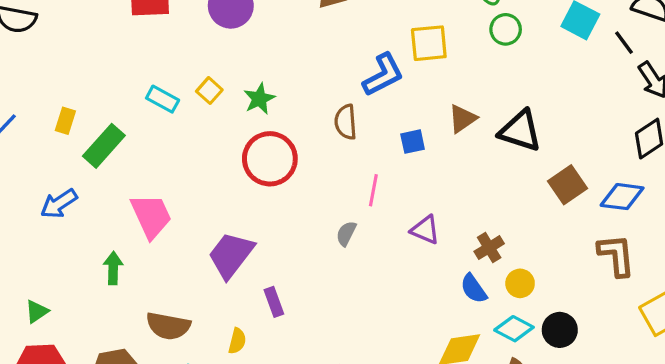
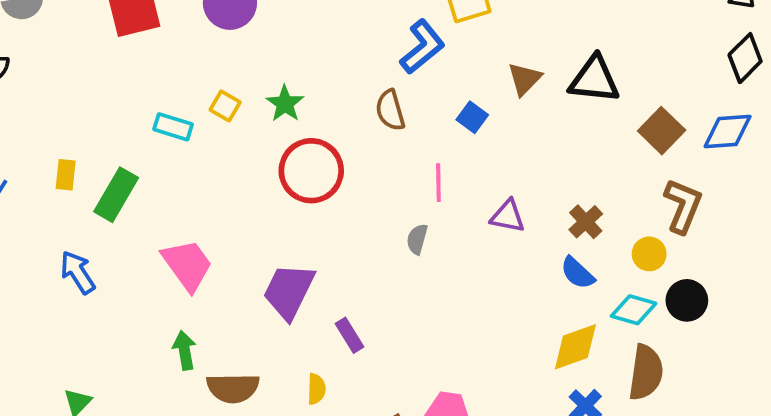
blue square: (413, 142) -> (472, 117), turned -30
blue arrow: (59, 204) -> (78, 272), turned 102
brown L-shape: (616, 255) -> (683, 206), moved, turned 39
green arrow: (113, 268) -> (185, 350), moved
yellow circle: (520, 283) -> (649, 254), moved

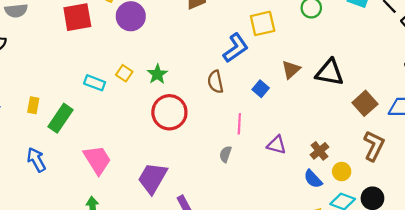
yellow circle: (649, 254) -> (342, 172), moved

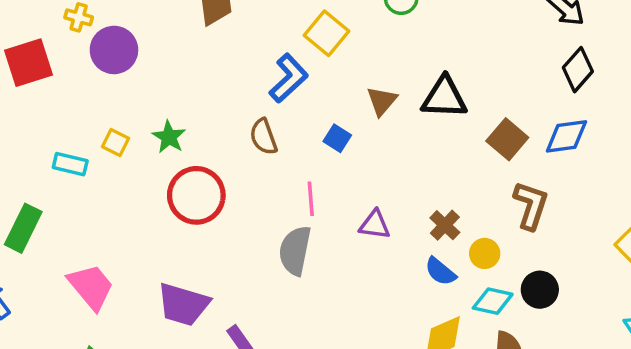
yellow square: (263, 23) -> (327, 33), turned -30
gray semicircle: (225, 154) -> (295, 251), size x1.8
purple trapezoid: (152, 178) -> (183, 304), turned -96

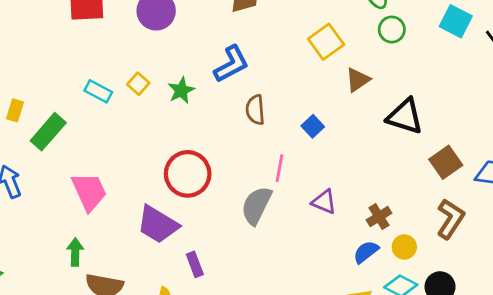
blue L-shape: (289, 78) -> (231, 64), moved
brown triangle: (382, 101) -> (358, 80), moved
red circle: (196, 195) -> (188, 174), moved
blue semicircle: (440, 271) -> (366, 252), turned 88

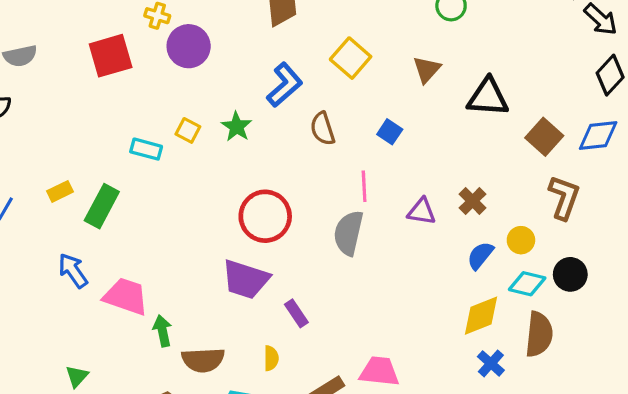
yellow square: (326, 42) -> (351, 58), moved
yellow rectangle: (15, 110) -> (60, 191), turned 60
pink trapezoid: (89, 192) -> (126, 296), moved, turned -33
brown cross: (379, 217) -> (473, 201), moved

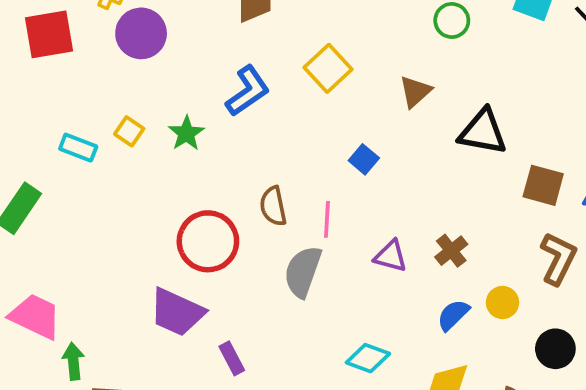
brown semicircle: (323, 129) -> (273, 206), moved
brown square: (544, 137) -> (543, 185), turned -33
cyan diamond: (527, 284) -> (368, 358), moved

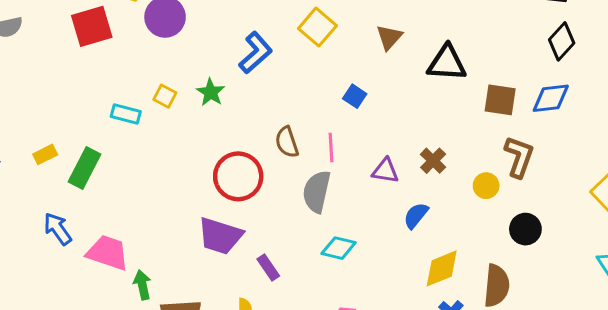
yellow circle: (502, 303) -> (486, 186), moved
blue semicircle: (453, 315) -> (416, 216), moved
cyan diamond: (368, 358) -> (339, 248), moved

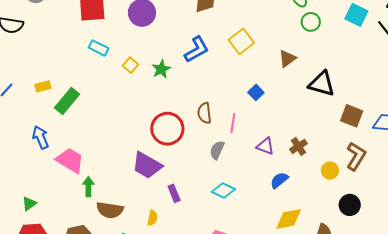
cyan rectangle: (126, 114) -> (99, 48), moved
gray semicircle: (317, 192) -> (217, 150), size x0.7

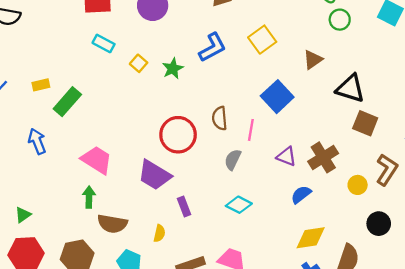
blue square: (256, 92) -> (277, 97), size x1.8
brown square: (352, 116) -> (365, 123), moved
brown cross: (298, 146) -> (323, 157), size x1.5
pink trapezoid: (70, 160) -> (97, 160), moved

